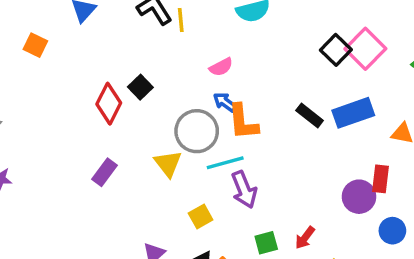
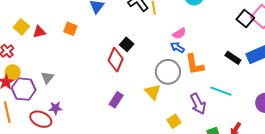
black square: (140, 87) -> (127, 44), moved
blue arrow: (225, 102) -> (177, 47), moved
cyan line: (225, 163) -> (221, 91), moved, turned 40

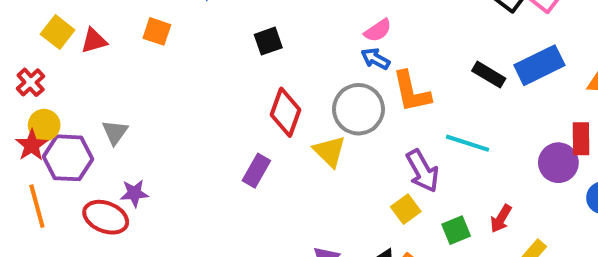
black square: (127, 44) -> (268, 41), moved, turned 32
red diamond: (116, 60) -> (285, 112), moved
yellow square: (174, 121) -> (406, 209), moved

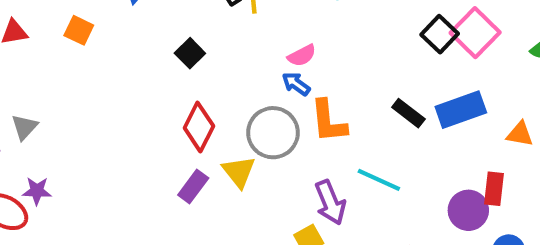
black square: (268, 41) -> (190, 53), turned -32
purple rectangle: (256, 171) -> (193, 187), moved

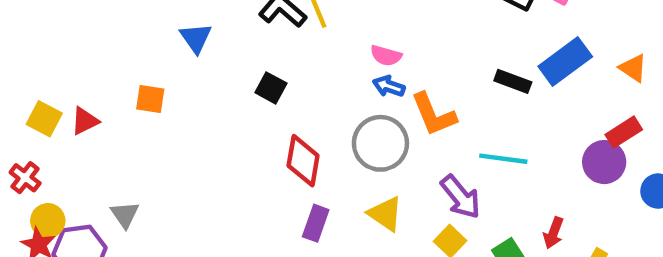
pink semicircle: (302, 55) -> (386, 56), turned 60
orange triangle: (520, 134) -> (633, 68), turned 40
yellow triangle: (239, 172) -> (385, 214), moved
red rectangle: (494, 189) -> (624, 132), turned 68

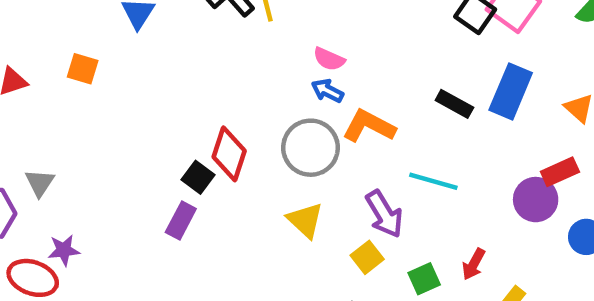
blue rectangle: (565, 62) -> (511, 91), turned -39
black square: (271, 88) -> (198, 177), moved
orange L-shape: (434, 114) -> (369, 126), turned 132
purple rectangle: (316, 223) -> (181, 221), moved

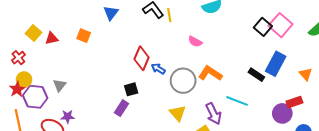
blue arrow: (327, 91) -> (158, 69), moved
black rectangle: (454, 104) -> (256, 75), moved
red diamond: (229, 154) -> (142, 58), moved
black square: (198, 177) -> (131, 89), turned 32

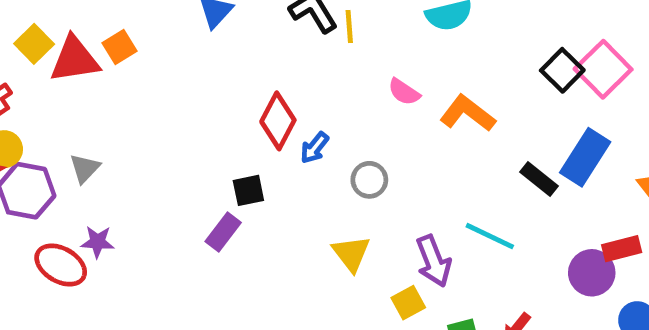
orange square: (84, 36) -> (119, 47), moved, turned 32
red triangle: (52, 38) -> (75, 59), size x1.6
blue arrow: (158, 69) -> (314, 148), turned -88
orange L-shape: (210, 73) -> (468, 113), moved
gray circle: (183, 81) -> (369, 180), size x0.6

